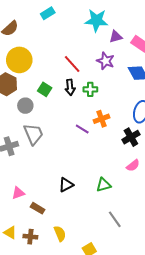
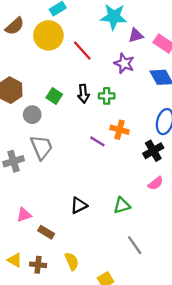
yellow circle: (19, 60) -> (48, 35), moved
red line: (72, 64) -> (82, 51), moved
orange cross: (101, 119) -> (120, 130), turned 35

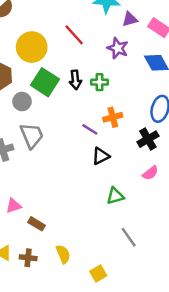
yellow circle: (48, 35) -> (32, 47), moved
green square: (54, 96) -> (45, 82), size x1.6
orange cross: (120, 130) -> (113, 117), turned -30
black triangle: (79, 205) -> (101, 156), moved

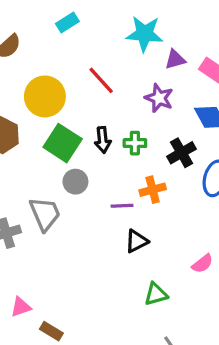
gray circle: (22, 102) -> (75, 182), moved
purple line: (90, 129) -> (122, 206), turned -35
black cross: (148, 139) -> (182, 153), moved

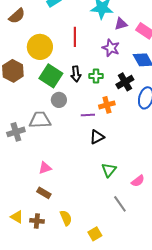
red line: (101, 80) -> (75, 37), turned 42
gray trapezoid: (45, 214) -> (40, 120), turned -70
pink semicircle: (202, 264) -> (138, 181), moved
green triangle: (156, 294) -> (109, 170), turned -35
pink triangle: (21, 307) -> (45, 168), moved

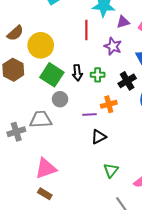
brown semicircle: (17, 16) -> (15, 33), moved
red line: (75, 37) -> (86, 30), moved
pink triangle: (45, 168) -> (46, 168), size x1.6

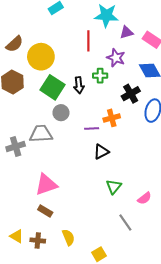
green cross: (98, 75) -> (100, 76), moved

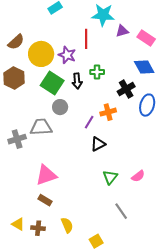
purple star: (116, 58) -> (67, 55), moved
purple line: (92, 129) -> (89, 122), turned -56
pink semicircle: (144, 198) -> (138, 176), moved

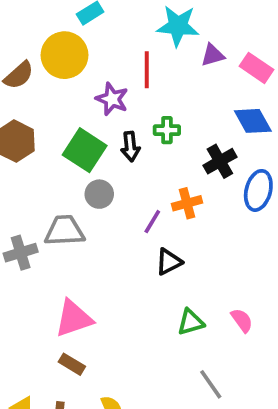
yellow circle: (41, 54) -> (64, 55), moved
pink semicircle: (138, 176) -> (242, 320), turned -88
green triangle: (110, 177) -> (191, 322), turned 35

